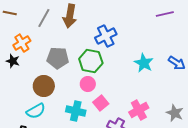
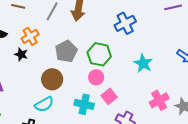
blue cross: (106, 36) -> (125, 23), moved
gray pentagon: (58, 58) -> (66, 51), turned -30
cyan star: (144, 63) -> (143, 63), moved
pink cross: (139, 110) -> (159, 100), moved

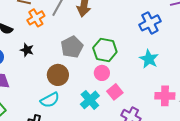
blue cross: (125, 23) -> (150, 23), moved
orange cross: (30, 36) -> (36, 18), moved
pink cross: (159, 100) -> (165, 96), turned 30
cyan cross: (84, 104) -> (90, 100), turned 36

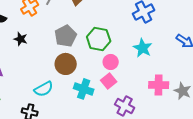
pink circle: (102, 73) -> (111, 62), moved
brown circle: (58, 75) -> (66, 64), moved
cyan cross: (90, 100) -> (84, 89), turned -30

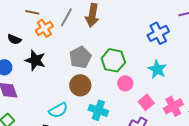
black star: (21, 39) -> (35, 60), size x1.5
pink square: (109, 81) -> (146, 102), moved
pink cross: (159, 85) -> (173, 106), turned -30

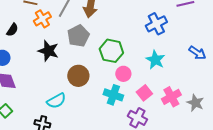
black semicircle: (14, 39) -> (12, 30), turned -80
gray pentagon: (80, 57) -> (78, 36), moved
black star: (35, 60) -> (48, 51), moved
cyan cross: (98, 110) -> (113, 95), moved

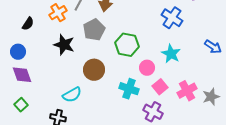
blue cross: (156, 24) -> (172, 18), turned -30
pink circle: (123, 74) -> (147, 68), moved
gray star: (195, 103) -> (211, 97), turned 30

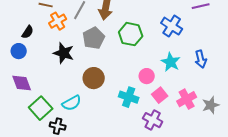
green hexagon: (127, 45) -> (131, 34), moved
blue arrow: (213, 47) -> (201, 59), moved, turned 42
blue circle: (18, 52) -> (19, 51), moved
green square: (21, 105) -> (41, 108), moved, size x1.6

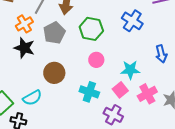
orange cross: (58, 21) -> (24, 24), moved
cyan star: (171, 62) -> (130, 70), moved, turned -30
pink circle: (147, 76) -> (96, 60), moved

